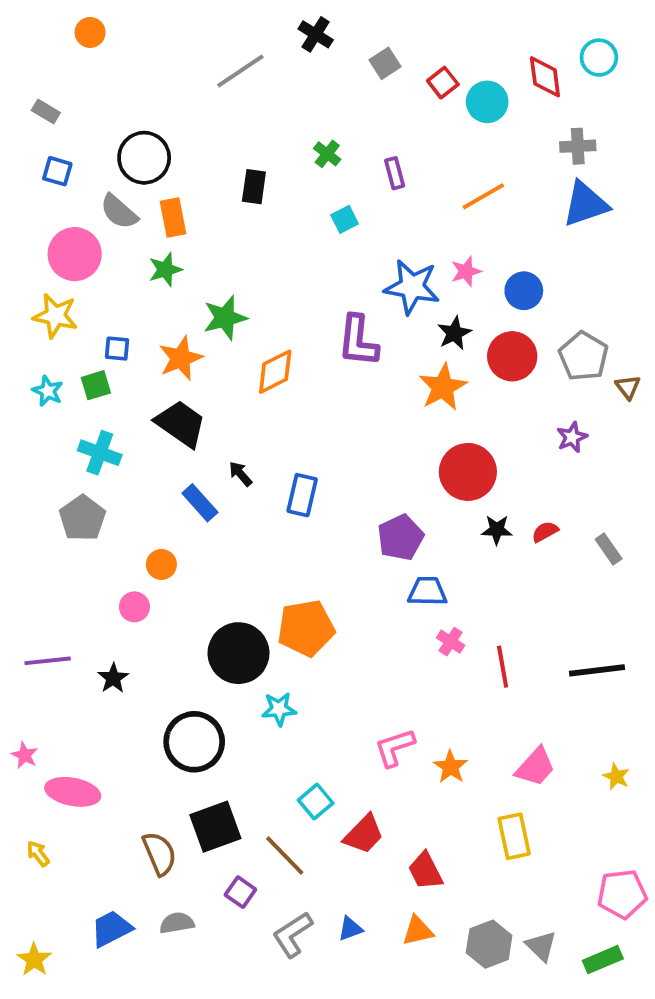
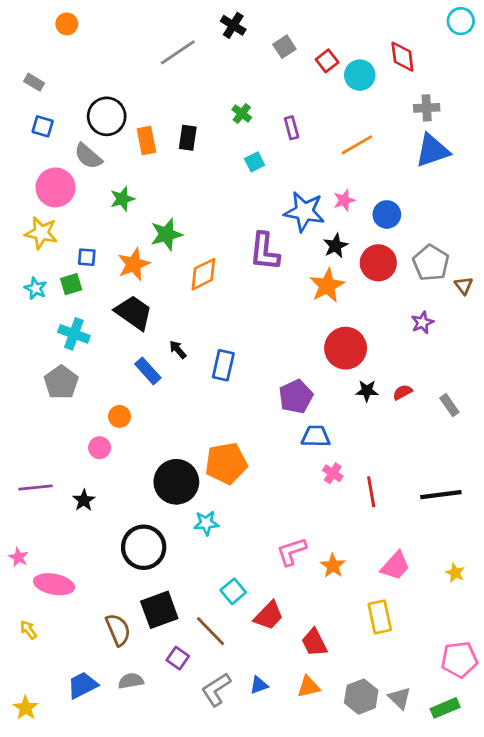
cyan circle: (599, 58) -> (461, 21), moved
orange rectangle: (173, 217) -> (146, 141), moved

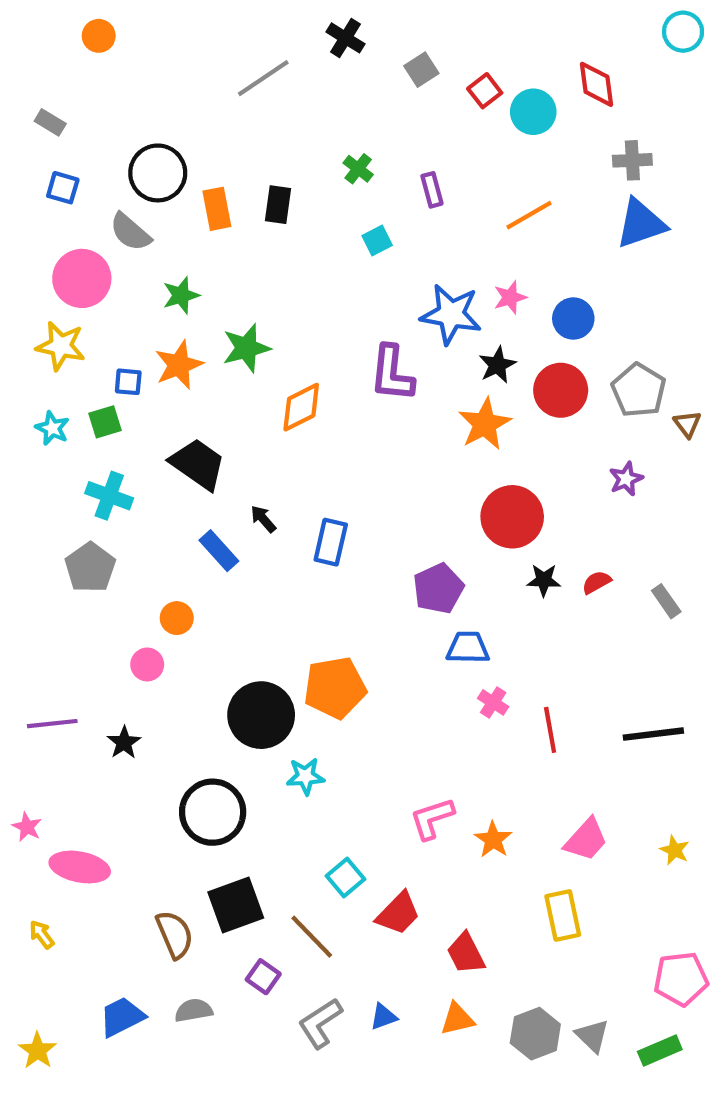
orange star: (134, 264) -> (179, 365), moved

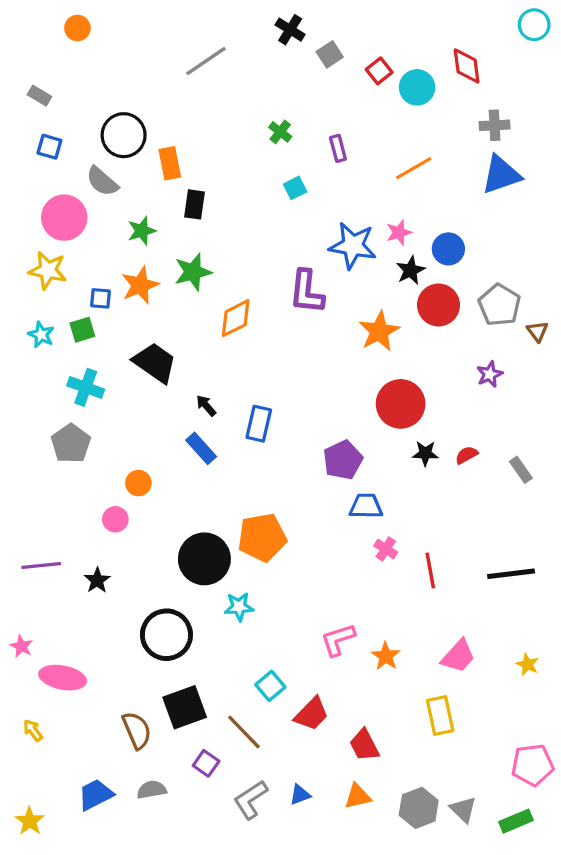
black cross: (345, 38) -> (290, 30), moved
black rectangle: (278, 205) -> (194, 204), moved
black star: (497, 365) -> (410, 270), moved
blue rectangle: (219, 551) -> (201, 448), moved

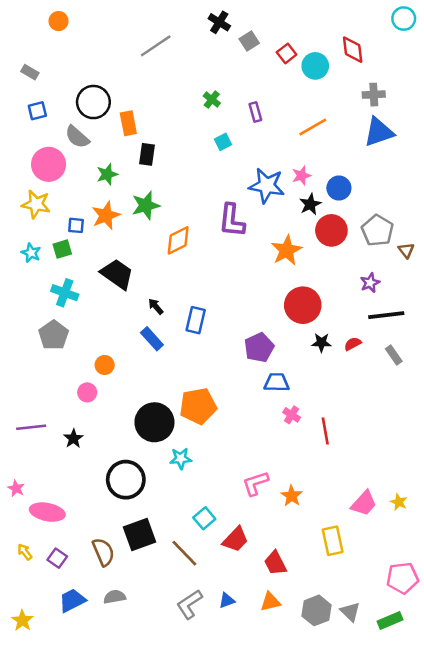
blue square: (49, 147) -> (37, 111), turned -30
black line: (511, 574) -> (386, 315), moved
pink trapezoid: (458, 656) -> (364, 503), moved
purple square: (206, 763) -> (57, 558), moved

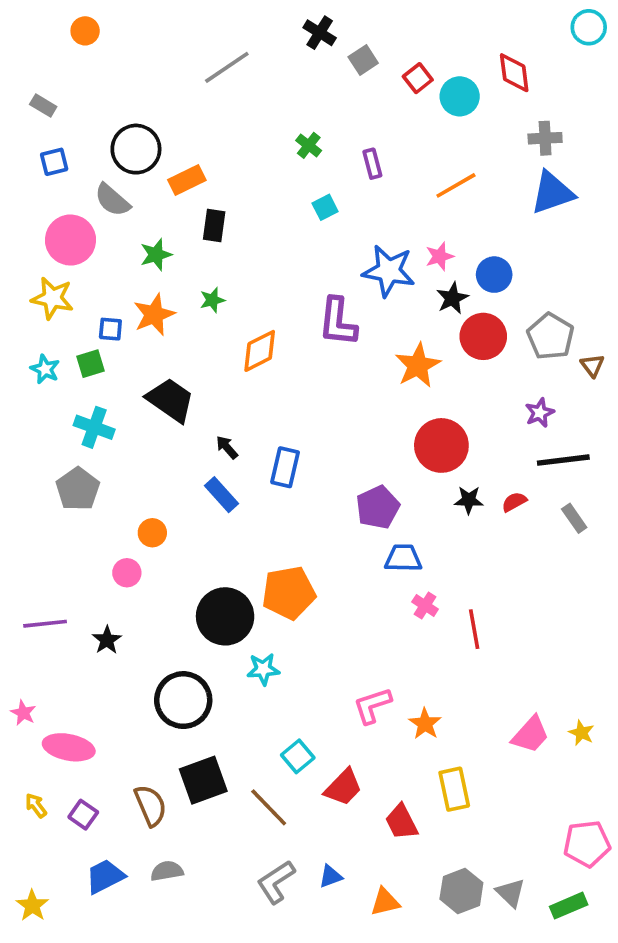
orange rectangle: (128, 123) -> (187, 180), turned 75
green star: (146, 205) -> (212, 300), size x0.6
yellow rectangle: (333, 541) -> (454, 789), moved
orange triangle: (270, 602) -> (385, 902), moved

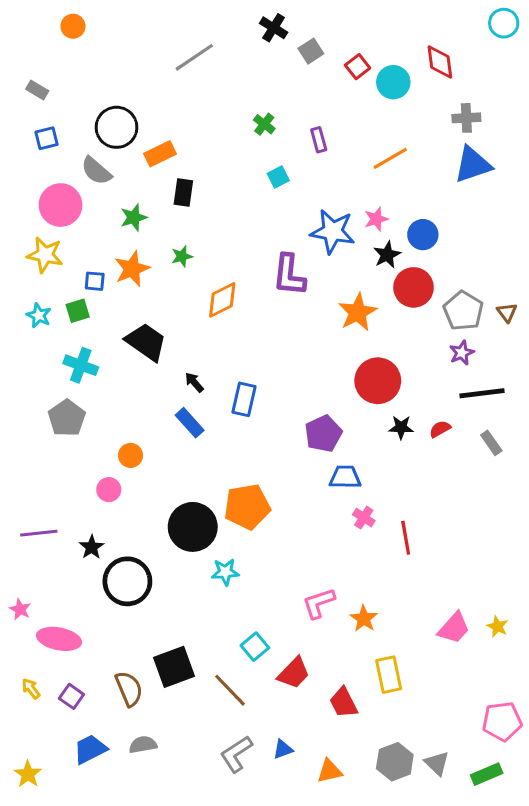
gray pentagon: (551, 336) -> (463, 311), moved
black circle: (183, 700) -> (127, 581), moved

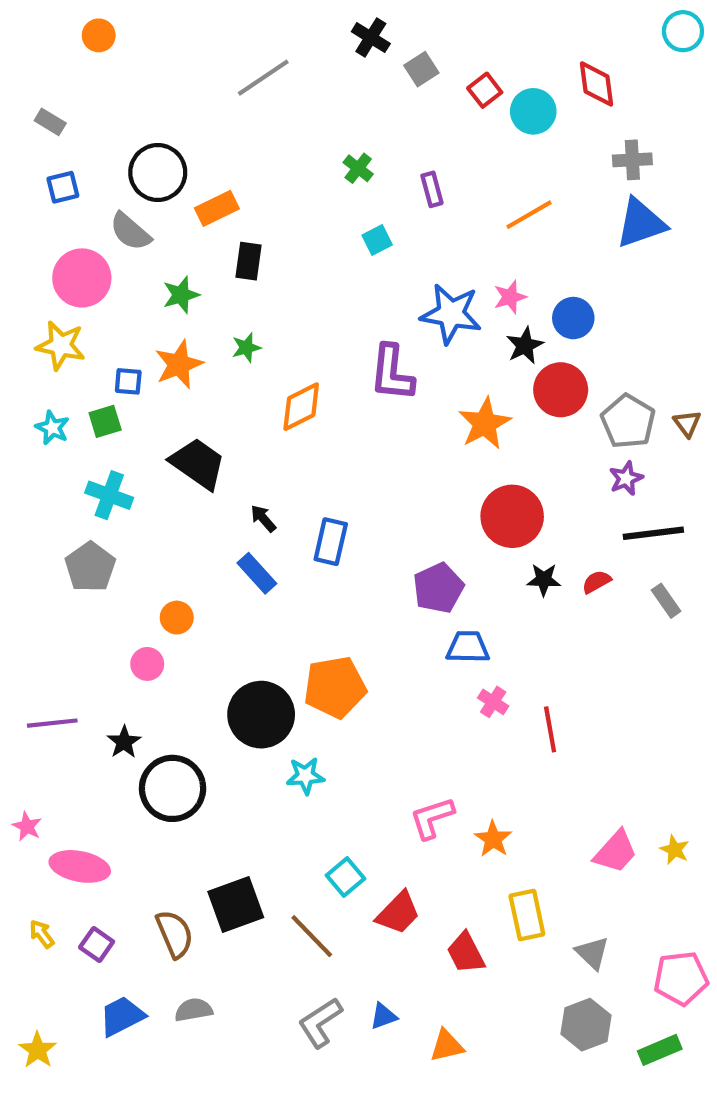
gray hexagon: (395, 762) -> (586, 1025), moved
gray triangle: (437, 763) -> (592, 953), moved

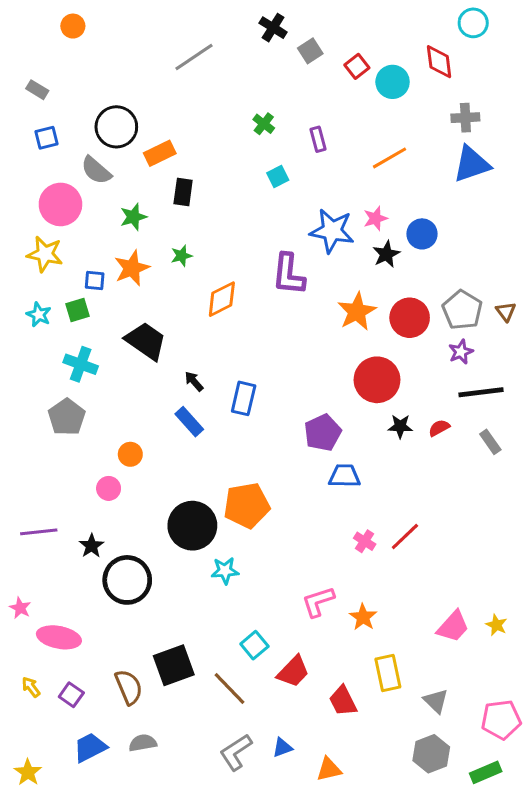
cyan circle: (683, 31) -> (473, 23), moved
red circle: (561, 390) -> (410, 318), moved
pink cross: (493, 702) -> (365, 541), moved
red line: (550, 729) -> (405, 537), turned 56

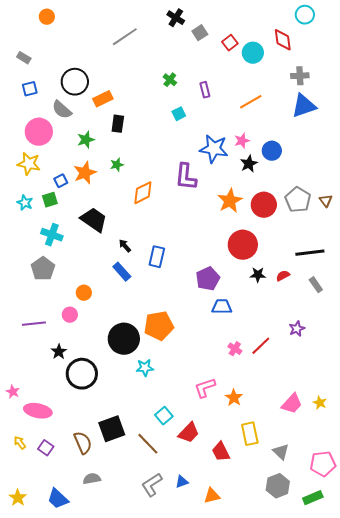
blue square: (95, 280) -> (61, 181), turned -32
purple star: (461, 352) -> (297, 329), moved
purple line: (39, 532) -> (34, 324), moved
blue trapezoid: (90, 748) -> (58, 499), moved, turned -110

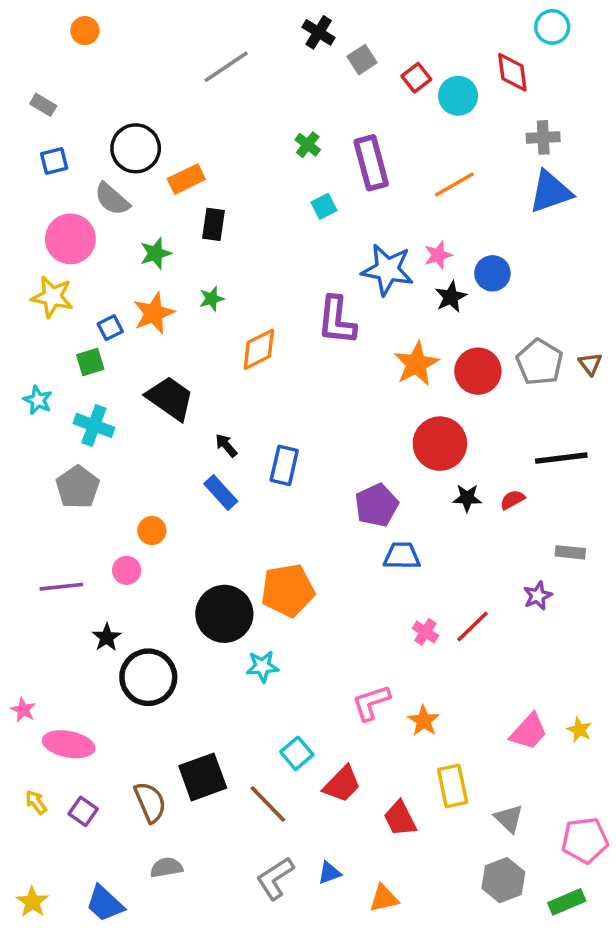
purple rectangle: (205, 90) -> (371, 163), size x1.8
cyan star: (25, 203) -> (38, 400), moved
gray rectangle: (316, 285) -> (570, 552), moved, turned -49

